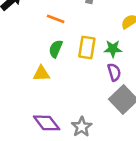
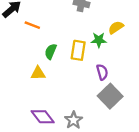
orange line: (56, 19) -> (32, 25), moved
green star: (113, 49) -> (99, 40), moved

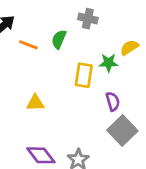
green semicircle: (51, 51) -> (59, 39), moved

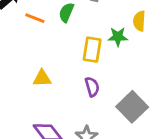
yellow semicircle: (129, 48) -> (139, 21), turned -54
purple semicircle: (113, 101) -> (92, 87), moved

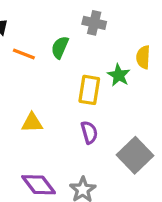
green star: (118, 37) -> (119, 75), turned 30

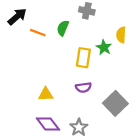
yellow triangle: (32, 123) -> (46, 94), moved
purple semicircle: (89, 132) -> (83, 87), turned 98

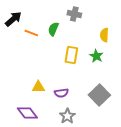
green star: (104, 47) -> (96, 56), moved
purple semicircle: (83, 87) -> (61, 93), moved
purple diamond: (48, 124) -> (27, 113), moved

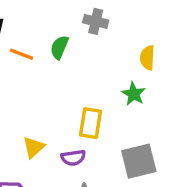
yellow rectangle: (71, 55) -> (90, 123), moved
yellow triangle: (38, 87) -> (34, 147), turned -40
gray square: (99, 95) -> (139, 161), turned 30

